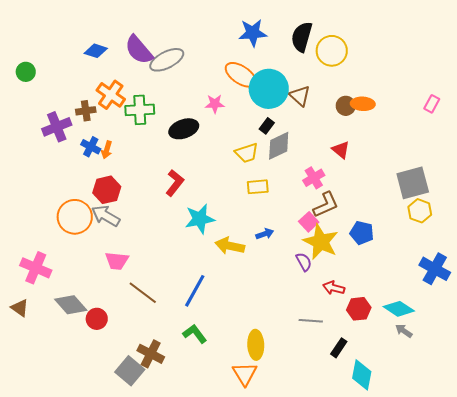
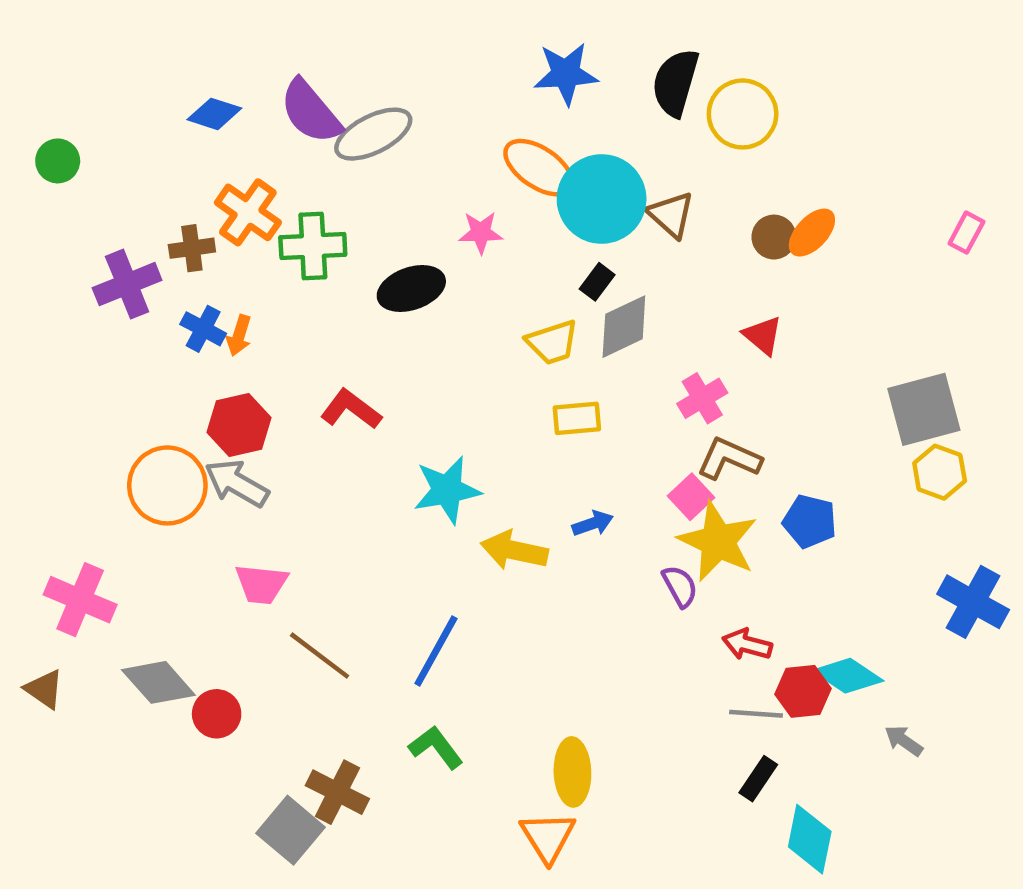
orange ellipse: (363, 104) -> (812, 233), turned -50
red L-shape: (175, 183) -> (351, 409), moved, turned -92
brown L-shape: (326, 205) -> (729, 459), turned -132
cyan diamond: (399, 309) -> (848, 676), moved
gray line: (311, 321) -> (756, 714), moved

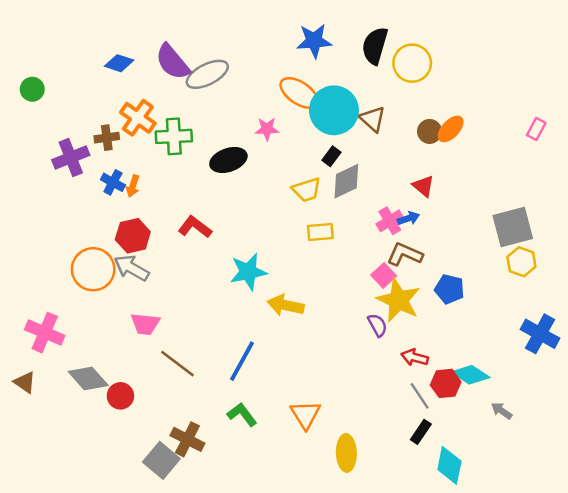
blue arrow: (593, 524) -> (408, 218), moved
gray line: (756, 714) -> (420, 396), turned 52
yellow ellipse: (572, 772) -> (346, 453), moved
orange triangle: (548, 837) -> (305, 414), moved

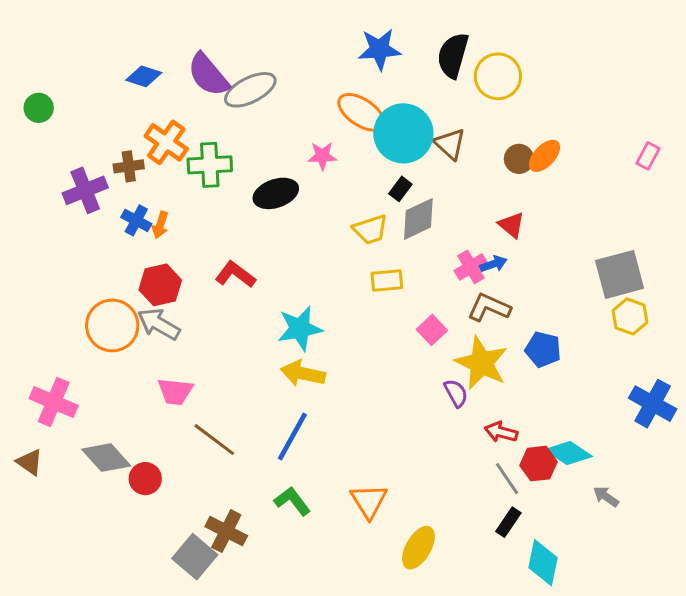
pink square: (384, 275) -> (432, 330), moved
yellow arrow: (286, 305) -> (303, 374), moved
yellow ellipse: (346, 453) -> (418, 548), turned 32

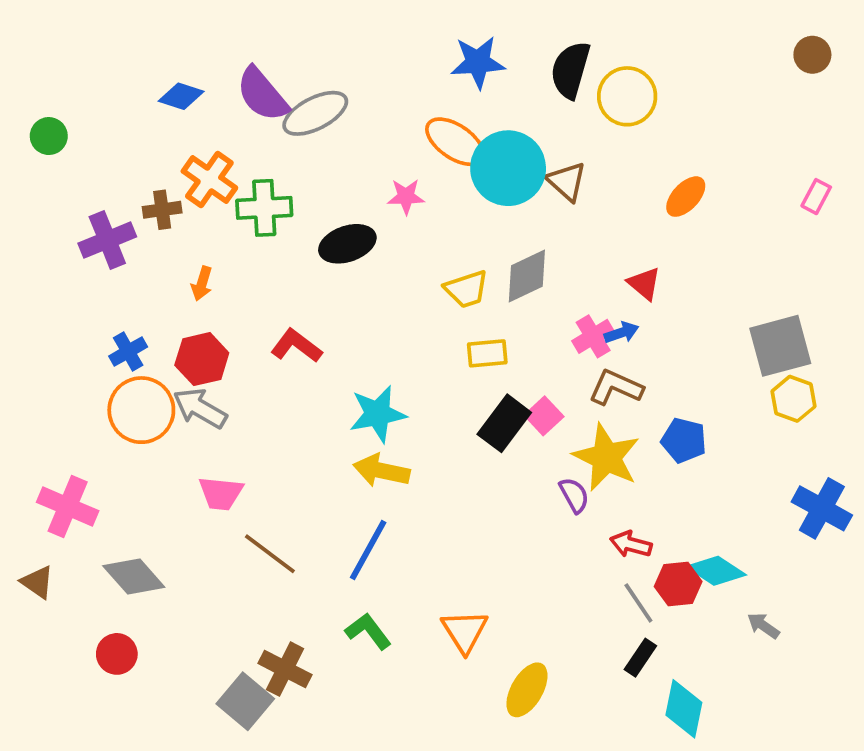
brown circle: (519, 159) -> (812, 55), moved
black rectangle: (400, 189) -> (504, 423), moved, size x1.8
blue cross: (136, 220) -> (128, 352), moved, turned 32
red circle: (145, 479) -> (117, 654), moved

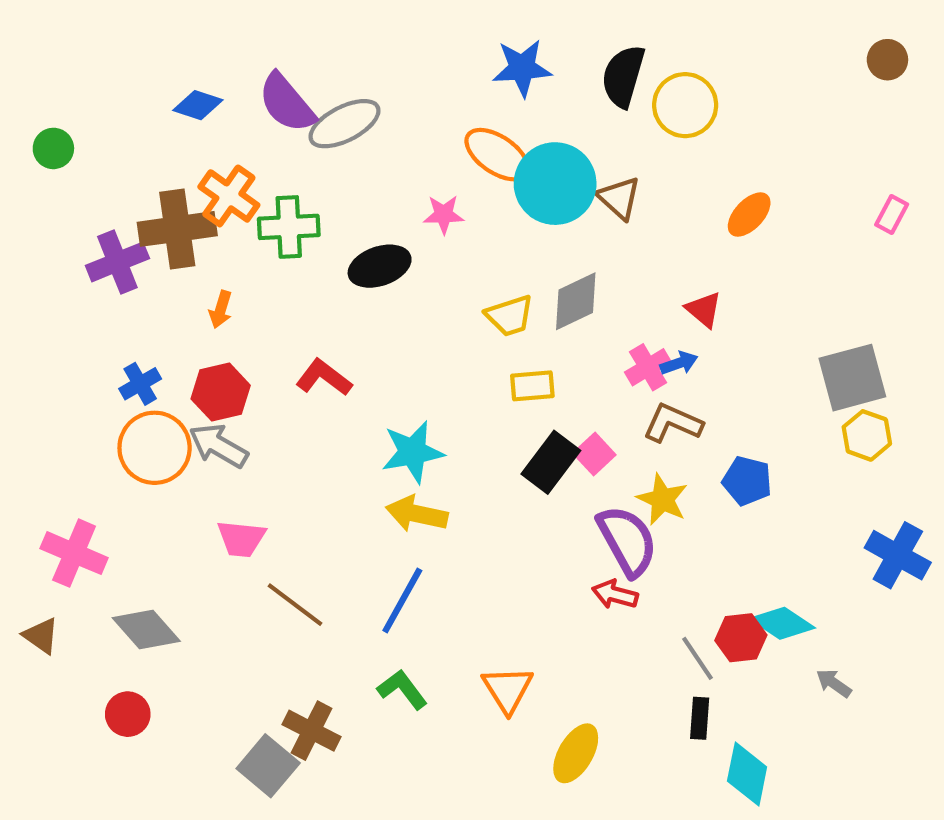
brown cross: (162, 210) -> (177, 229), size x1.8
yellow star: (606, 457) -> (662, 499), size x0.7
purple semicircle: (574, 495) -> (627, 541), size x1.8
red arrow: (631, 544) -> (615, 594), moved
black rectangle: (640, 658) -> (700, 718), turned -30

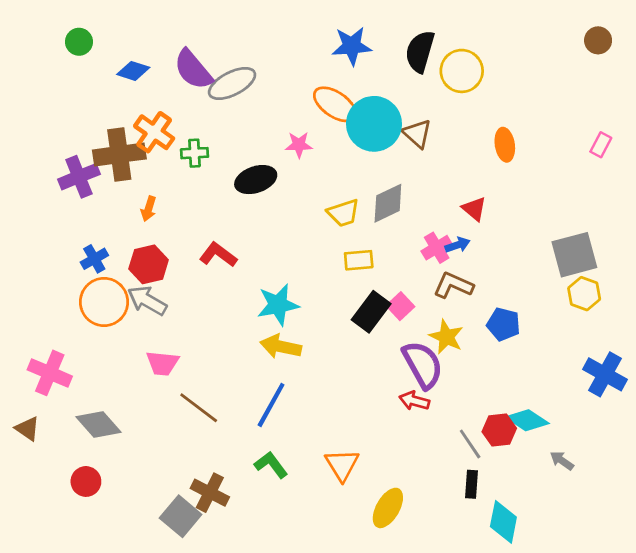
green circle: (53, 148) -> (79, 42), moved
orange ellipse: (749, 215) -> (505, 145), turned -52
green cross: (289, 227) -> (194, 153), size x0.7

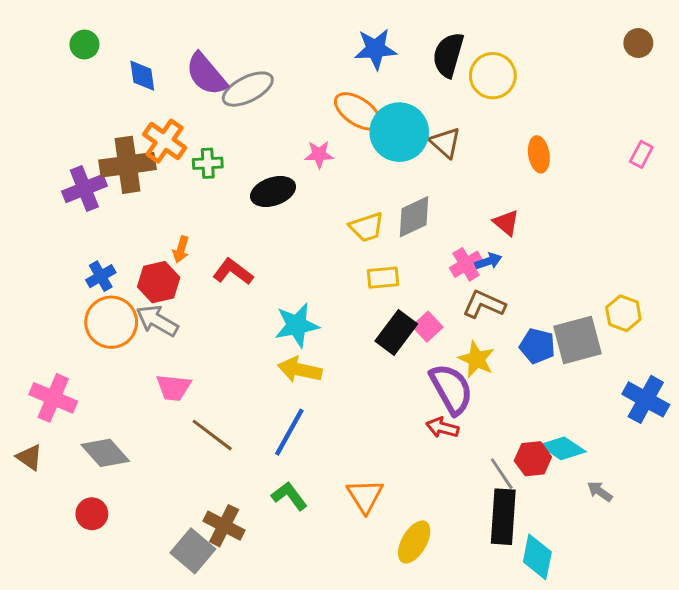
blue diamond: (133, 71) -> (142, 76), turned 64
orange arrow: (149, 209) -> (181, 249), moved
gray square: (574, 255) -> (577, 340), moved
black rectangle: (471, 484) -> (503, 517), size x1.8

